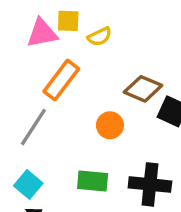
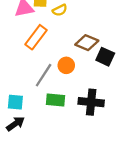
gray line: (33, 127) -> (44, 75), moved
cyan square: (28, 184) -> (15, 102), turned -35

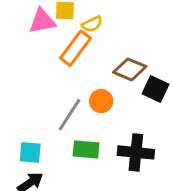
orange rectangle: (36, 37) -> (75, 48), moved

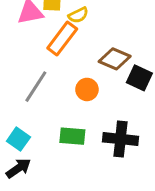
gray line: (69, 115) -> (36, 87), moved
cyan square: (30, 152) -> (18, 139), turned 30

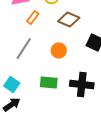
orange rectangle: (62, 38) -> (33, 17), moved, size x0.6
brown diamond: (115, 59) -> (69, 19), moved

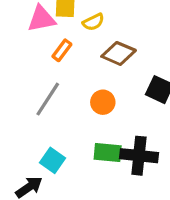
green rectangle: (49, 82) -> (108, 152), moved
cyan square: (12, 84) -> (53, 160), moved

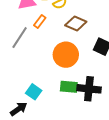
gray line: (48, 99) -> (20, 38), moved
orange circle: (103, 102) -> (66, 55), size x1.6

